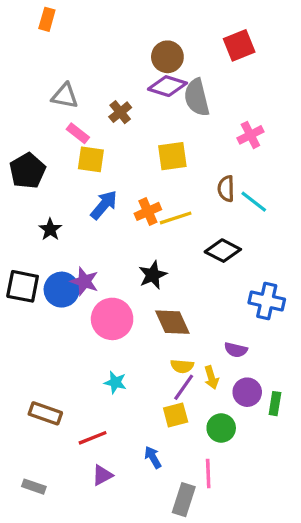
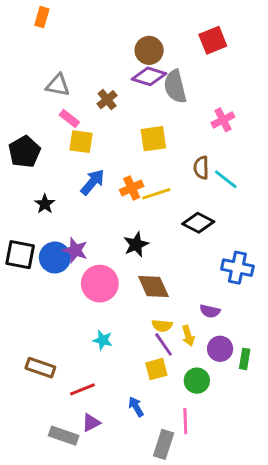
purple line: (184, 387) -> (164, 344), turned -70
gray rectangle: (34, 487) -> (64, 436), moved, size x1.4

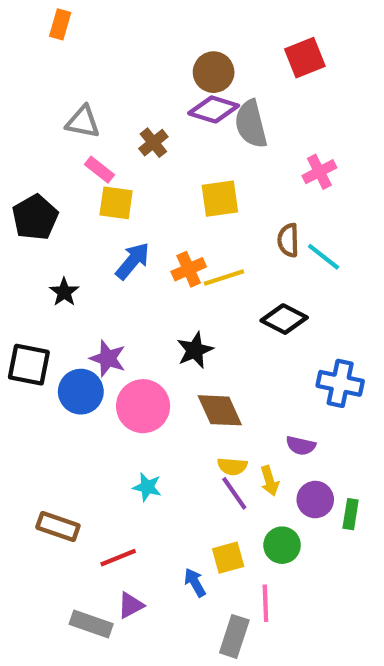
blue circle: (55, 258) -> (81, 392), moved
yellow square: (156, 369) -> (228, 558), moved

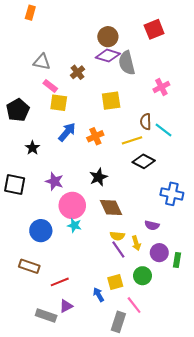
yellow line: (224, 278) -> (132, 140), moved
blue circle: (81, 392) -> (41, 231), moved
cyan star: (147, 487) -> (74, 225), moved
pink line: (265, 603) -> (134, 305), turned -36

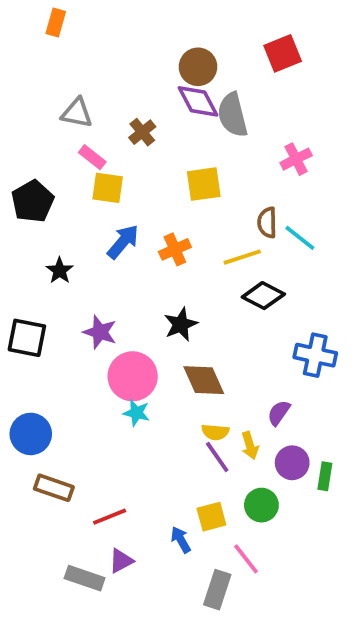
purple diamond: (108, 56) -> (198, 101), turned 45
purple semicircle: (152, 225) -> (279, 413), turned 112
blue circle: (41, 231) -> (31, 434), moved

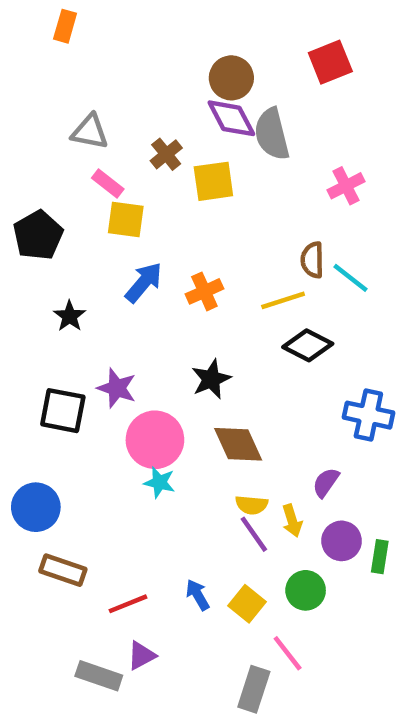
yellow square: (204, 184) -> (213, 181), moved
black square: (27, 338) -> (63, 411), moved
yellow square: (211, 517) -> (247, 604), turned -36
blue arrow: (181, 540) -> (198, 595), moved

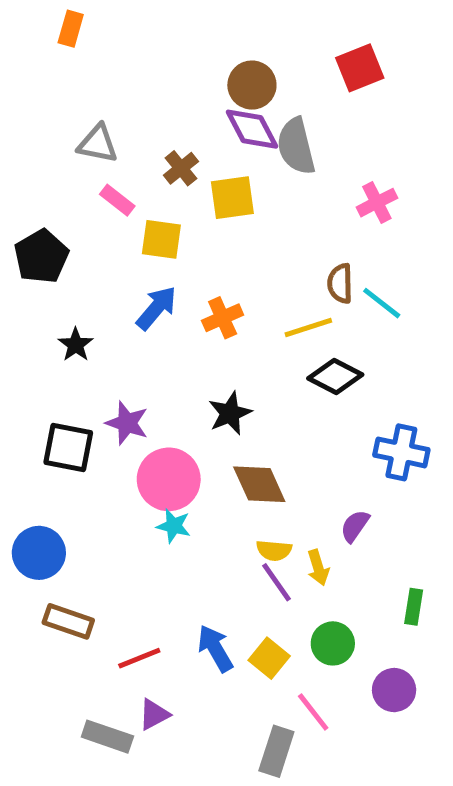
yellow square: (126, 219) -> (161, 239), moved
purple circle: (342, 541) -> (394, 690), moved
blue arrow: (198, 595) -> (215, 648), size x1.4

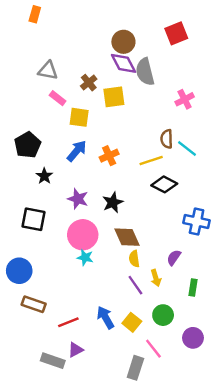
black pentagon: (41, 256) -> (28, 145), moved
black star: (76, 345) -> (44, 176), moved
purple star: (127, 423) -> (78, 199), moved
yellow semicircle: (274, 550) -> (134, 259), moved, turned 77
green rectangle: (414, 607) -> (193, 288), moved

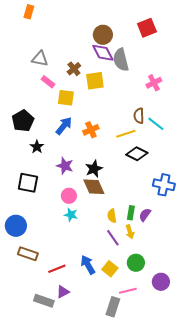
pink circle: (83, 235) -> (69, 196), size x0.6
brown diamond: (127, 237) -> (94, 187), moved
green rectangle: (193, 288) -> (131, 213), moved
pink line: (153, 349) -> (128, 291), turned -66

